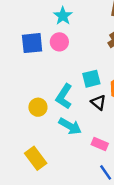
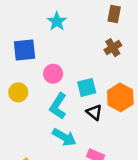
pink circle: (59, 42) -> (53, 74), moved
yellow circle: (38, 107) -> (18, 92), moved

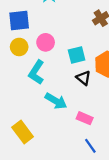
yellow circle: (18, 92) -> (19, 47), moved
cyan L-shape: (58, 106) -> (36, 72), moved

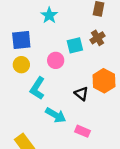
pink circle: (46, 42) -> (56, 60), moved
cyan square: (77, 55) -> (75, 45), moved

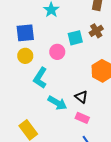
black triangle: (81, 94) -> (81, 97), moved

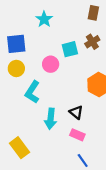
cyan arrow: (57, 103) -> (51, 119), turned 66

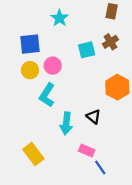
pink circle: (51, 64) -> (53, 66), moved
pink rectangle: (77, 135) -> (87, 151), moved

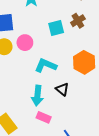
cyan L-shape: (47, 95) -> (46, 65), moved, turned 80
pink rectangle: (87, 151) -> (44, 117), moved

